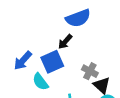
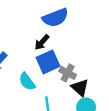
blue square: (52, 62) -> (48, 62), moved
cyan semicircle: (40, 82) -> (27, 82), moved

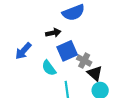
black arrow: (42, 42) -> (53, 33), moved, turned -144

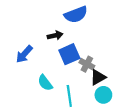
cyan semicircle: (49, 68) -> (45, 83), moved
black triangle: (95, 73) -> (98, 77), turned 49

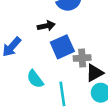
gray cross: (87, 64) -> (82, 58), turned -32

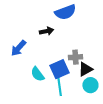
blue square: (62, 47) -> (59, 69), moved

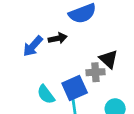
blue arrow: (18, 48) -> (33, 46), moved
black triangle: (85, 69) -> (109, 59), moved, turned -49

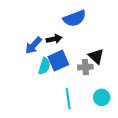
blue square: (75, 88) -> (58, 61), moved
cyan semicircle: (46, 94) -> (44, 66), moved, turned -126

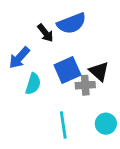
black arrow: (54, 39) -> (45, 33), moved, turned 64
blue square: (58, 61) -> (67, 70), moved

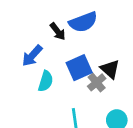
gray cross: (85, 85) -> (97, 82), turned -36

